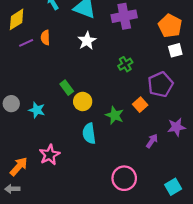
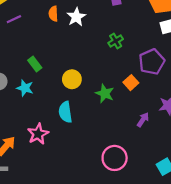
orange semicircle: (45, 38) -> (53, 14), moved
green rectangle: (67, 88) -> (35, 64), moved
cyan semicircle: (89, 133) -> (65, 112), moved

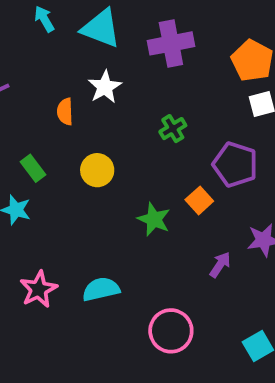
orange semicircle: (53, 14) -> (65, 112), moved
purple pentagon: (152, 62) -> (235, 164), turned -30
yellow circle: (72, 79) -> (97, 170), moved
cyan semicircle: (65, 112) -> (101, 289), moved, turned 85

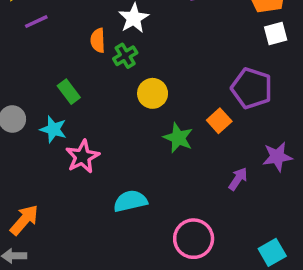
green cross: (173, 129) -> (125, 56), moved
yellow circle: (97, 170) -> (153, 93), moved
pink star: (39, 289) -> (82, 157), moved

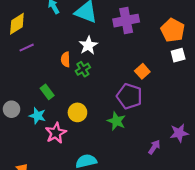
purple pentagon: (252, 88) -> (129, 96), moved
yellow circle: (153, 93) -> (77, 112), moved
orange square: (219, 121) -> (142, 71), moved

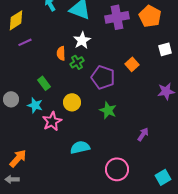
orange pentagon: (173, 30) -> (150, 16), moved
purple pentagon: (129, 96) -> (103, 77), moved
purple star: (179, 133) -> (166, 91), moved

